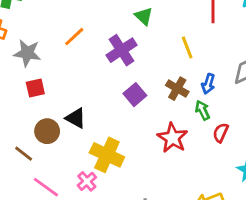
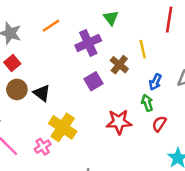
red square: (35, 88) -> (12, 63), turned -35
brown cross: (177, 89) -> (119, 65), moved
brown circle: (47, 131) -> (17, 89), moved
red star: (172, 138) -> (119, 122), turned 30

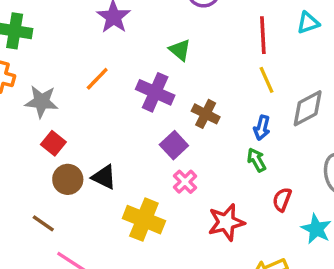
purple cross: (88, 43) -> (155, 92), turned -30
yellow line: (143, 49) -> (267, 80), moved
red star: (119, 122) -> (226, 222), moved
red semicircle: (159, 124) -> (282, 199), moved
pink cross: (43, 147) -> (185, 182), moved

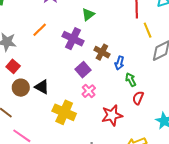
green triangle: (180, 50) -> (88, 15), turned 40
yellow line: (267, 80) -> (148, 30), moved
blue arrow: (262, 128) -> (119, 63), moved
red semicircle: (282, 199) -> (138, 98), moved

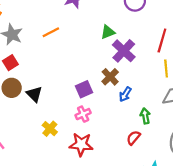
purple cross: (73, 39) -> (124, 51), moved
green arrow: (131, 80) -> (145, 116), moved
yellow cross: (64, 112) -> (50, 129), size x0.6
red star: (112, 115) -> (81, 144), moved

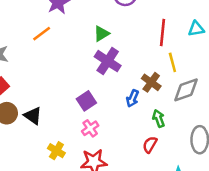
orange line: (51, 32) -> (42, 34), moved
purple cross: (124, 51) -> (108, 61), moved
brown cross: (110, 77) -> (151, 82), moved

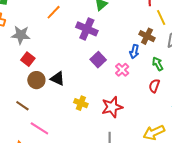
purple cross: (108, 61) -> (87, 29), moved
pink cross: (90, 128) -> (122, 70), moved

